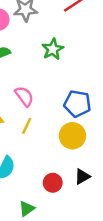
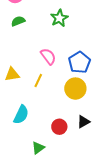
pink semicircle: (24, 96) -> (48, 56), moved
blue pentagon: (77, 104) -> (79, 62), turned 30

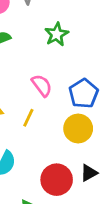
red circle: (59, 127) -> (57, 180), size x1.5

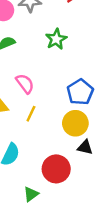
pink semicircle: (42, 85) -> (25, 84), moved
black triangle: (89, 173) -> (85, 147), moved, turned 42

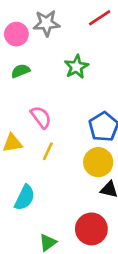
red circle: (56, 169) -> (91, 229), moved

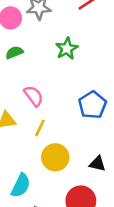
yellow circle: (98, 162) -> (55, 157), moved
cyan semicircle: (25, 198) -> (21, 185), moved

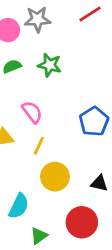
green star: (67, 49) -> (50, 65), moved, turned -30

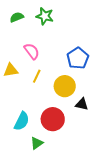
yellow circle: (55, 177) -> (65, 86), moved
red circle: (82, 222) -> (53, 119), moved

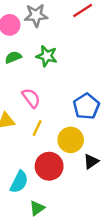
black triangle: (82, 104) -> (91, 161), turned -48
red circle: (53, 119) -> (49, 166), moved

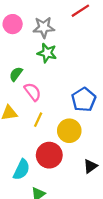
gray star: (36, 15) -> (44, 27), moved
green semicircle: (13, 57) -> (16, 74), moved, turned -32
black triangle: (91, 161) -> (90, 166), moved

